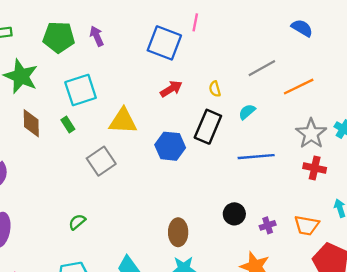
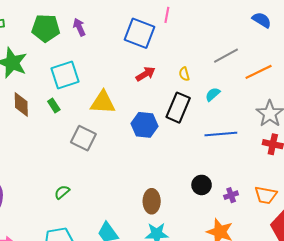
gray square: (101, 161) -> (83, 138), turned -30

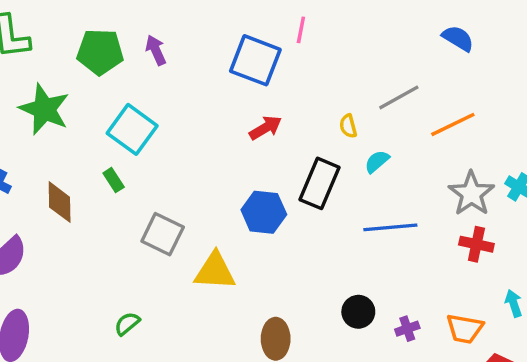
yellow semicircle: (184, 74) -> (348, 126), moved
cyan square: (65, 75) -> (132, 129), turned -36
yellow triangle: (103, 102) -> (215, 271), moved
brown diamond: (21, 104) -> (60, 202), moved

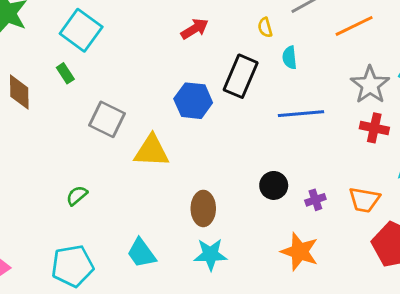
cyan semicircle: (377, 162) -> (290, 58), turned -55

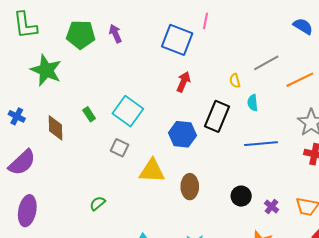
red arrow: (195, 29) -> (183, 82), turned -36
cyan square: (81, 30) -> (128, 111), moved
gray square: (107, 119) -> (120, 148), size x0.7
purple cross: (315, 200) -> (272, 207), turned -32
brown ellipse: (203, 208) -> (190, 187), moved

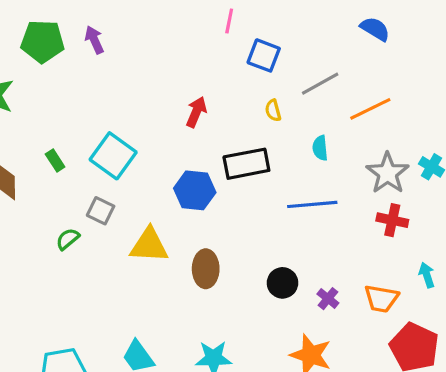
blue square: (177, 40) -> (264, 55), moved, size x0.7
cyan semicircle: (253, 103) -> (320, 148), moved
black rectangle: (217, 116) -> (246, 164), turned 56
green semicircle: (97, 203) -> (68, 239), moved

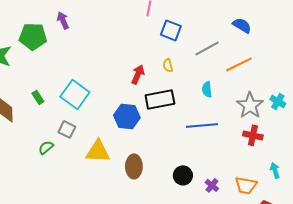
blue semicircle: (375, 29) -> (242, 25), moved
green pentagon: (43, 41) -> (33, 36), moved
yellow semicircle: (273, 110) -> (168, 65), moved
red arrow: (196, 112) -> (138, 74), moved

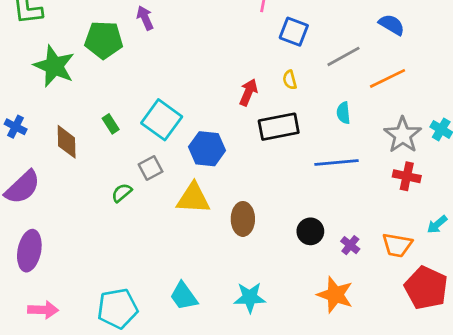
blue hexagon: (127, 116) -> (207, 149), moved
gray square: (67, 129) -> (151, 168), turned 36
cyan arrow: (275, 170) -> (437, 224), turned -112

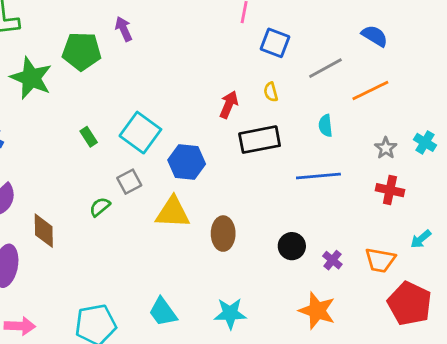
gray star: (403, 135) -> (386, 148), size x0.6
brown diamond: (67, 142) -> (44, 231), moved

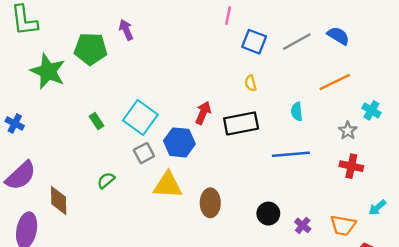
gray line: (325, 68) -> (297, 42), moved
red arrow: (229, 105) -> (203, 113), moved
cyan cross: (425, 142) -> (371, 110), moved
gray square: (129, 182) -> (144, 153), moved

